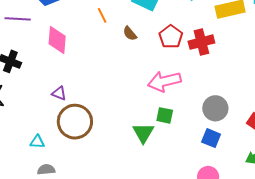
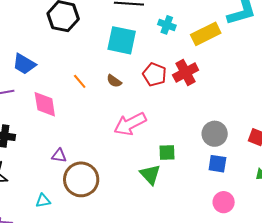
orange line: (102, 15) -> (80, 81), moved
pink arrow: (164, 81) -> (130, 124), moved
cyan triangle: (37, 142) -> (43, 201), moved

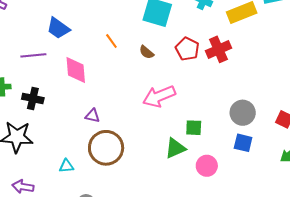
orange line: (80, 81) -> (111, 41), moved
purple triangle: (59, 156) -> (92, 116), moved
green triangle: (150, 174) -> (175, 148), turned 45
pink circle: (224, 202) -> (207, 166), moved

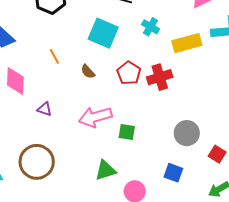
gray circle: (243, 113) -> (187, 133), moved
purple triangle: (92, 116) -> (45, 109), moved
green square: (194, 128) -> (127, 132), moved

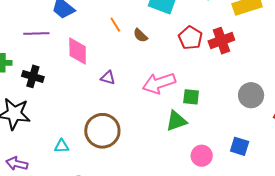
brown semicircle: (88, 72) -> (140, 35), moved
green triangle: (105, 170) -> (176, 121), moved
blue square: (173, 173) -> (240, 146), moved

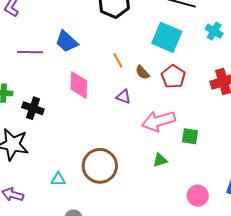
purple line: (36, 33) -> (30, 52), moved
red pentagon: (190, 38) -> (173, 77), moved
purple triangle: (108, 78) -> (123, 97), moved
green triangle: (176, 121) -> (160, 160), moved, size x0.7

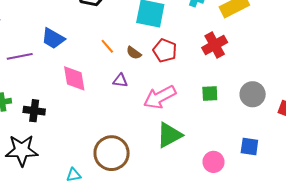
green square: (190, 136) -> (210, 94), moved
green triangle: (160, 160) -> (169, 135), size x1.8

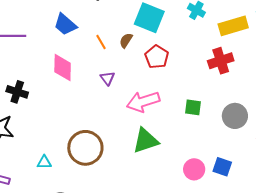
blue trapezoid: (53, 38) -> (65, 25), moved
red cross: (215, 45) -> (221, 61), moved
brown semicircle: (134, 53) -> (126, 40), moved, turned 77
purple triangle: (120, 81) -> (107, 78), turned 35
pink circle: (213, 162) -> (194, 169), moved

